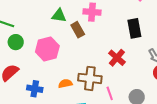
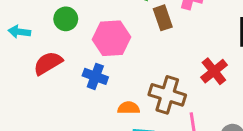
orange semicircle: (65, 84) -> (129, 108), moved
blue cross: (35, 89) -> (95, 76), moved

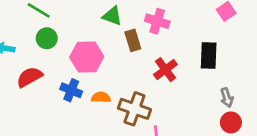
red cross: (214, 71) -> (165, 70), moved
orange semicircle: (129, 108) -> (101, 97), moved

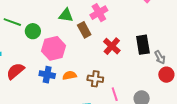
pink cross: (157, 21) -> (99, 13), turned -36
green circle: (47, 38) -> (33, 31), moved
black rectangle: (209, 56) -> (143, 45), moved
brown cross: (134, 109) -> (95, 79), size x0.7

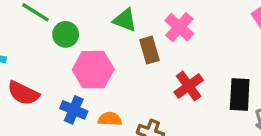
pink cross: (99, 13) -> (179, 27), turned -30
red semicircle: (15, 71) -> (23, 93), turned -126

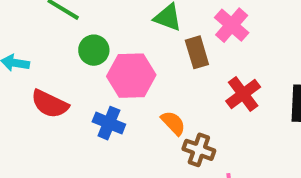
green circle: (66, 34) -> (94, 50), moved
orange semicircle: (110, 119) -> (173, 123), moved, turned 45

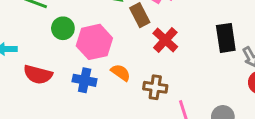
red cross: (243, 94) -> (165, 40), moved
orange semicircle: (173, 123) -> (121, 73), moved

